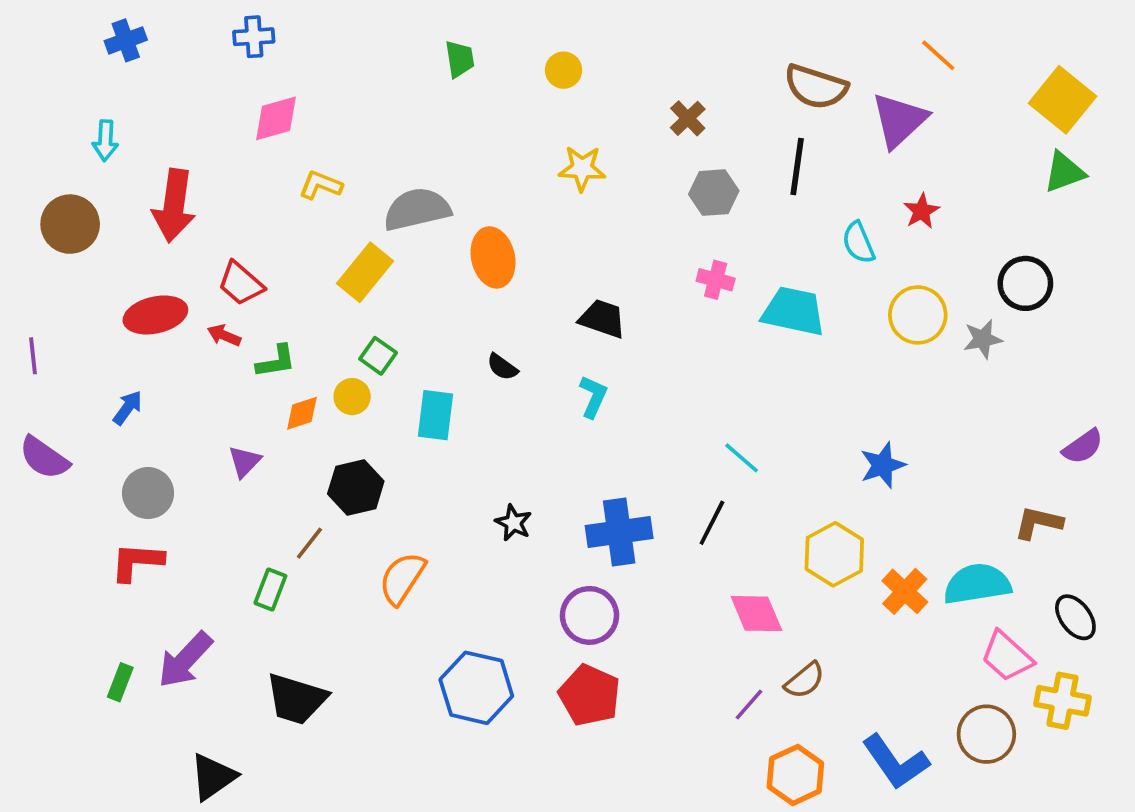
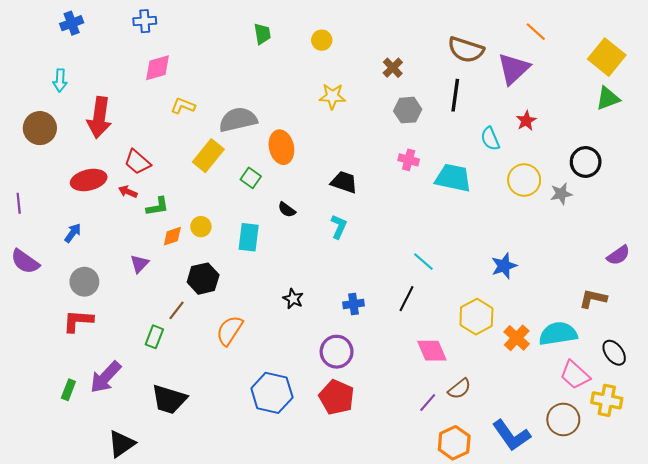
green square: (378, 356) -> (251, 178), moved
blue cross: (619, 532) -> (354, 304), size x0.6

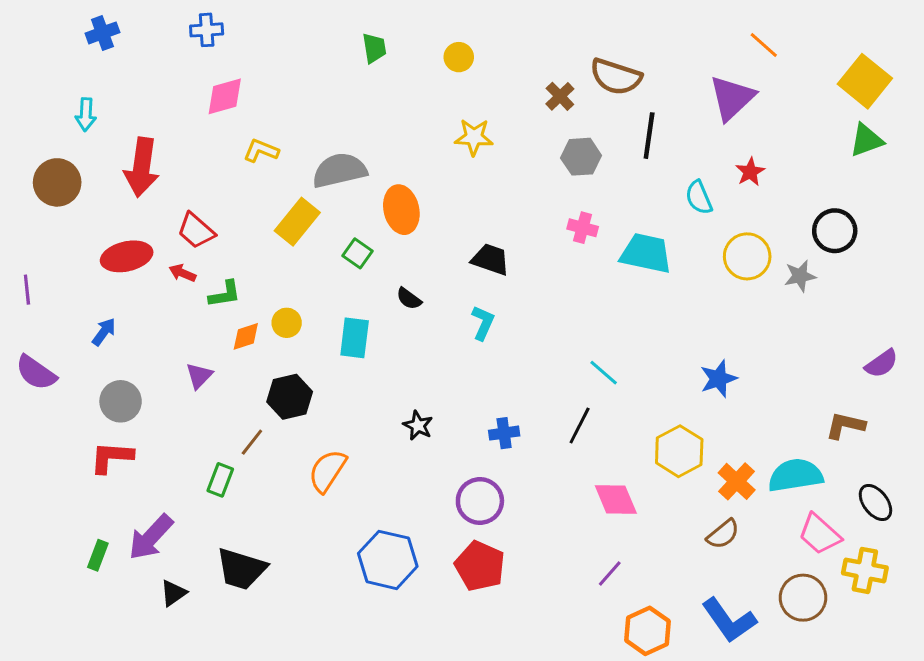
brown semicircle: (466, 50) -> (616, 77), moved
brown semicircle: (459, 389) -> (723, 534), moved
black triangle: (121, 444) -> (173, 593), moved, size x0.7

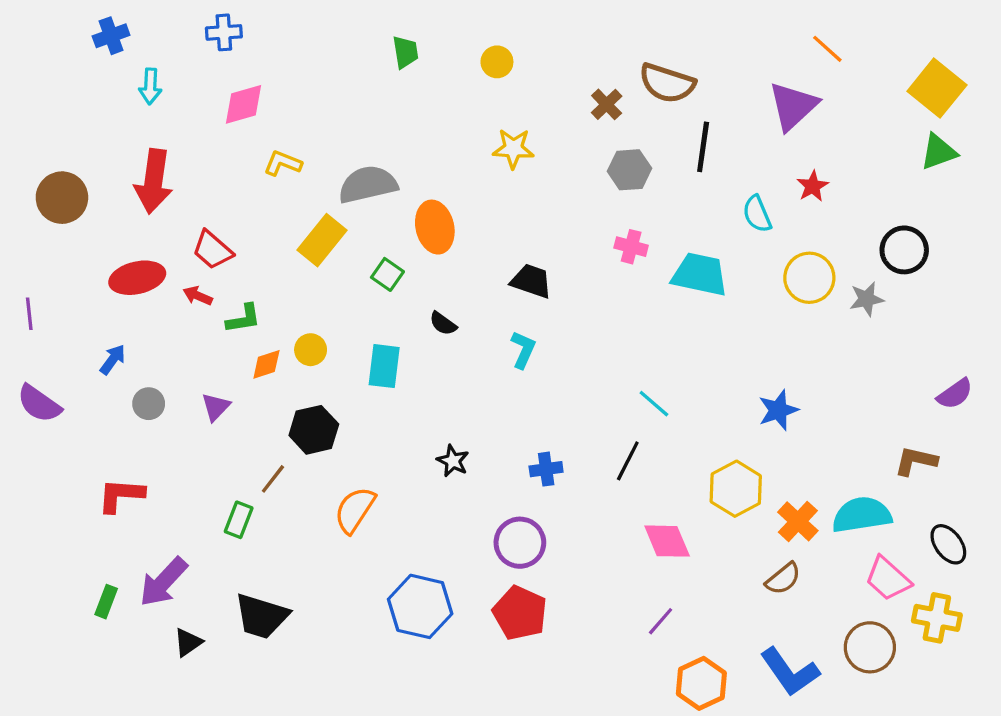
cyan arrow: (86, 114) -> (150, 86), moved
gray circle: (121, 401) -> (149, 404), moved, size x0.7

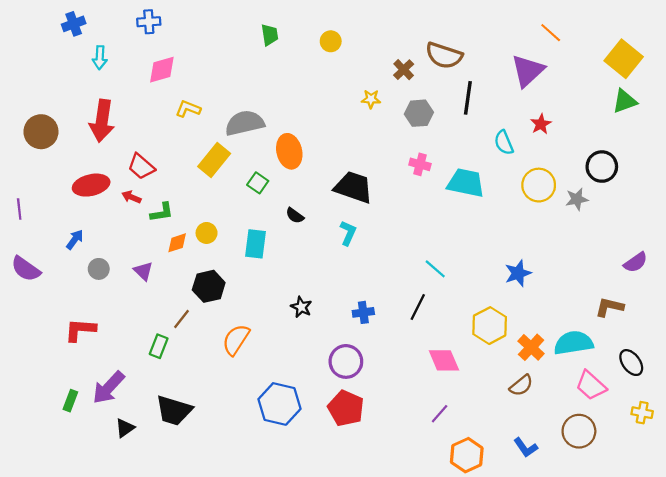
yellow star: (513, 149) -> (371, 99), moved, size x0.7
black trapezoid: (531, 281) -> (354, 187), size x1.4
purple triangle: (216, 407) -> (143, 271), turned -30
yellow cross: (937, 618) -> (642, 413), moved, size x0.7
blue L-shape: (790, 672) -> (526, 448), size x0.6

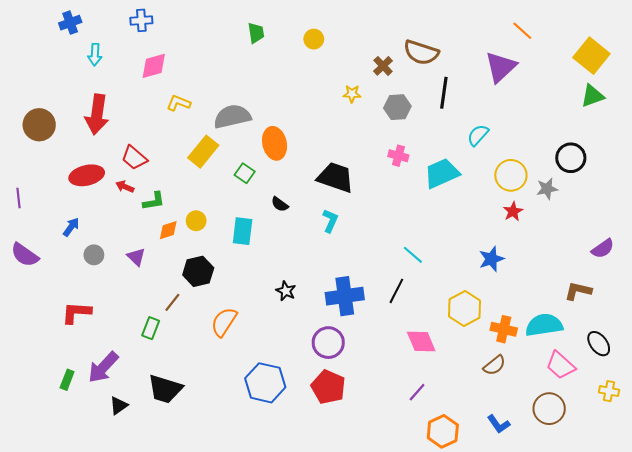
red star: (541, 124) -> (513, 211), moved
cyan semicircle: (504, 143) -> (478, 135), turned 65
cyan trapezoid: (466, 183) -> (442, 173), turned -36
blue cross: (363, 312) -> (345, 296), size x1.8
orange cross: (531, 347) -> (504, 329), turned -30

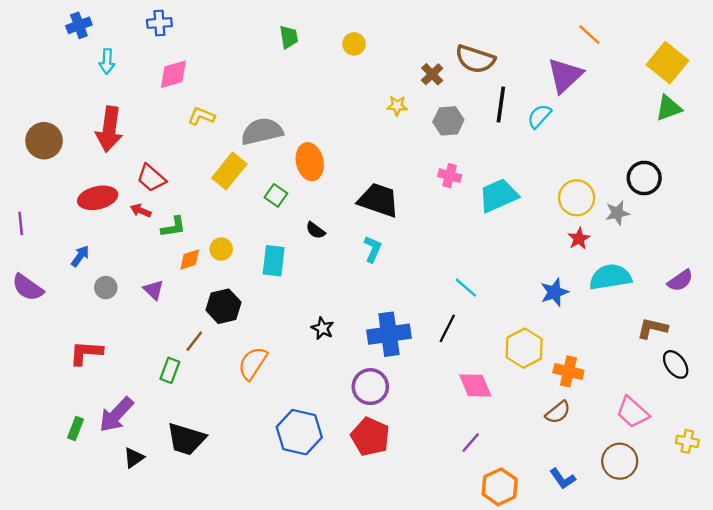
cyan semicircle: (478, 135) -> (539, 116), moved
cyan semicircle: (544, 325) -> (610, 277), moved
black ellipse: (599, 344) -> (676, 364), moved

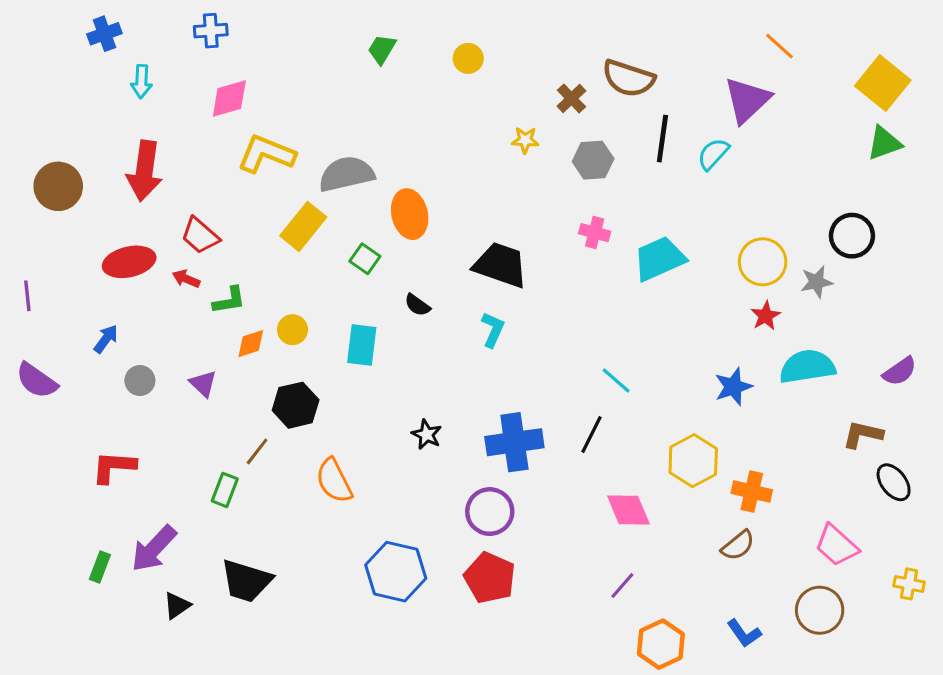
green trapezoid: (289, 37) -> (382, 49), turned -140
yellow L-shape: (201, 116) -> (266, 154), size x1.6
orange semicircle: (253, 363) -> (334, 481), turned -60

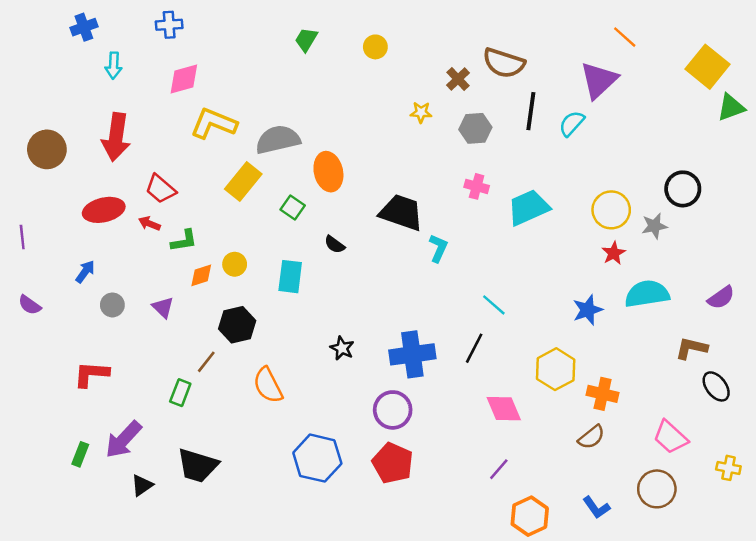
green triangle: (884, 143) -> (731, 107), moved
cyan L-shape: (493, 330) -> (438, 248), moved
purple semicircle: (37, 381) -> (30, 305), size x0.7

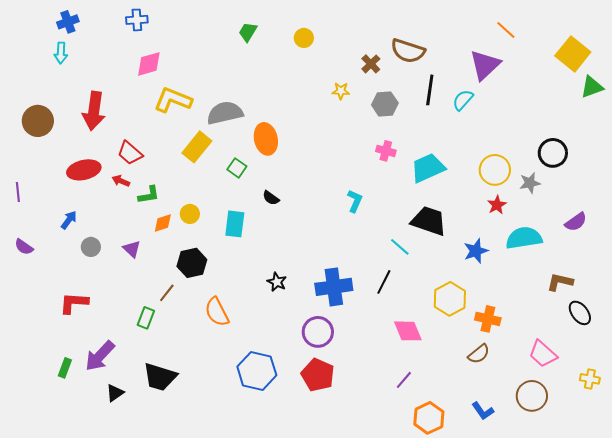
cyan arrow: (114, 65) -> (61, 53), moved
black trapezoid: (401, 212) -> (429, 221), moved
purple semicircle: (721, 298) -> (576, 222), moved

